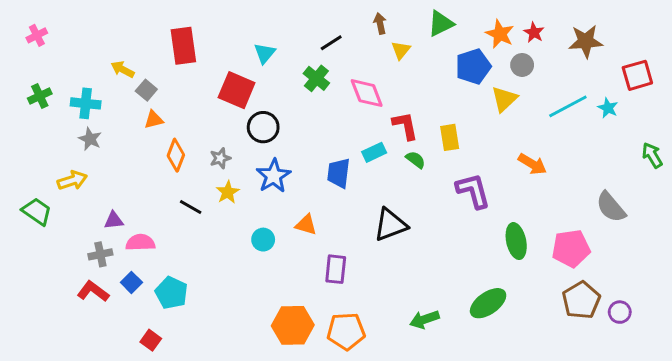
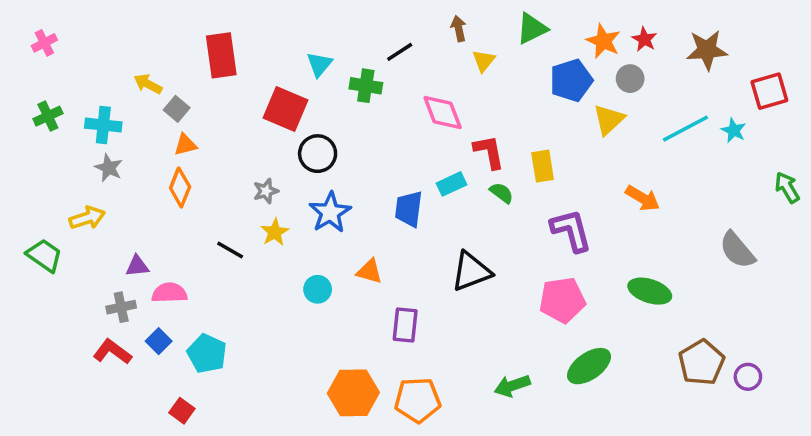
green cross: (316, 78) -> (366, 86), moved, turned -30
orange diamond: (176, 155) -> (180, 188), moved
green ellipse: (516, 241) -> (650, 291), moved, turned -60
pink pentagon: (571, 248) -> (562, 300), moved

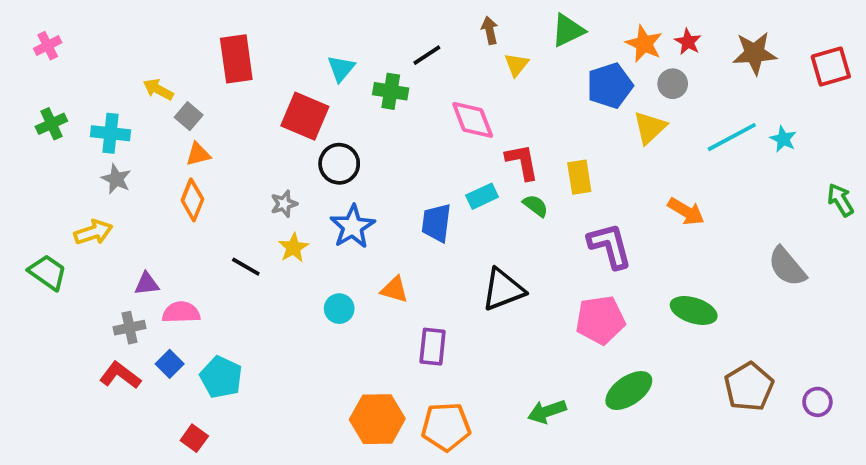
red square: (769, 91) -> (831, 67), moved
purple circle: (748, 377) -> (817, 402), moved

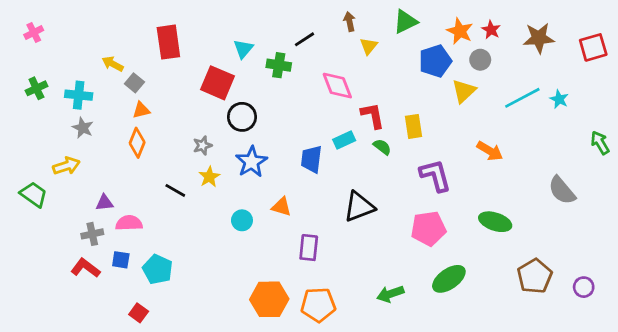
blue square: (170, 364) -> (121, 260), turned -36

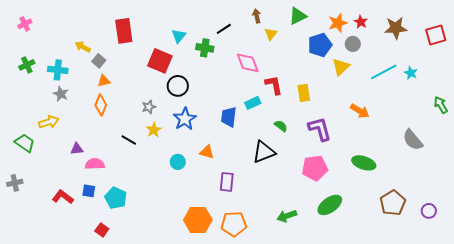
orange star: (460, 31) -> (338, 23), turned 30
green semicircle: (382, 147) -> (281, 126), moved
gray cross: (92, 234) -> (15, 183), moved

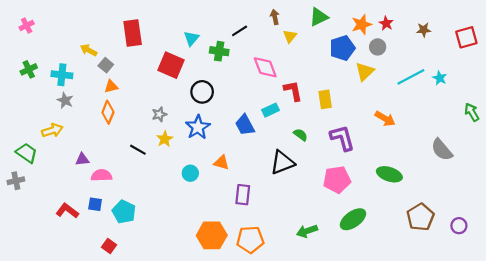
brown star: (396, 28) -> (424, 30), size x0.6
black circle: (178, 86) -> (202, 92), moved
blue trapezoid: (229, 117) -> (245, 125), turned -35
gray cross: (15, 183) -> (16, 181), moved

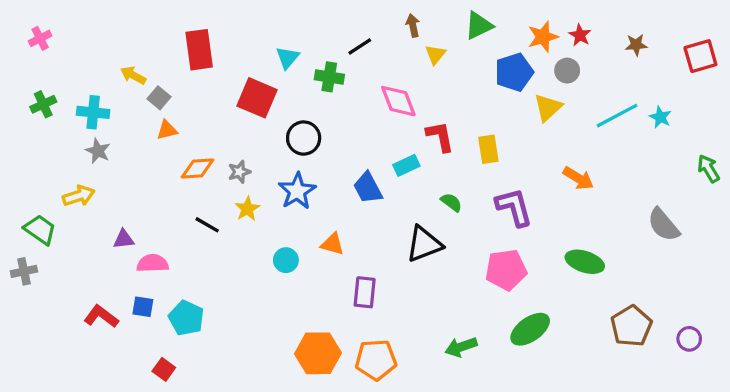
orange diamond: (108, 112) -> (198, 169), moved, turned 65

